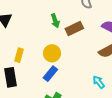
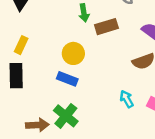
yellow rectangle: (19, 55) -> (21, 45), moved
blue rectangle: (50, 74) -> (67, 79), turned 63

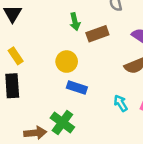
yellow rectangle: (21, 45) -> (16, 56), turned -56
blue rectangle: (67, 79) -> (77, 88), moved

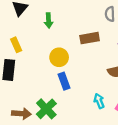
green arrow: (75, 22) -> (49, 21), moved
blue rectangle: (77, 88) -> (64, 81), turned 42

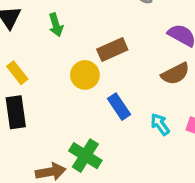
brown rectangle: (90, 38) -> (112, 50), moved
blue rectangle: (64, 81) -> (119, 107), moved

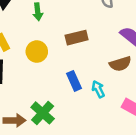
yellow circle: (85, 75) -> (37, 52), moved
cyan arrow: (160, 124) -> (98, 89), moved

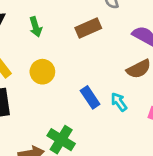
brown rectangle: (77, 38) -> (88, 28), moved

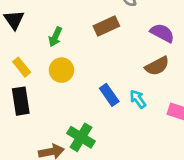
green arrow: (36, 27) -> (55, 37), moved, turned 42

